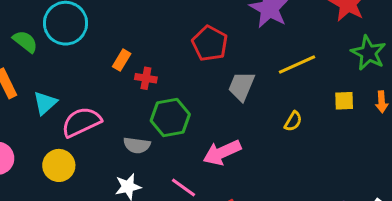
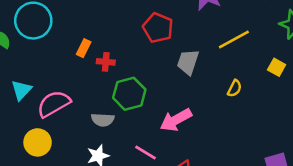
yellow square: (344, 101) -> (277, 67), turned 36

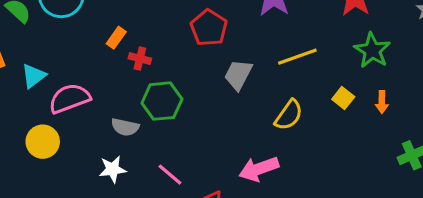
yellow semicircle: (235, 88) -> (289, 115), size x1.5
pink arrow: (176, 120) -> (259, 169), moved

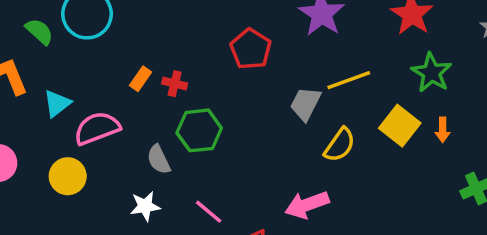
orange rectangle: (116, 38) -> (140, 79), moved
gray trapezoid: (238, 75) -> (306, 104), moved
yellow square: (343, 98) -> (400, 126), size x1.6
gray semicircle: (125, 127) -> (159, 159), turned 52

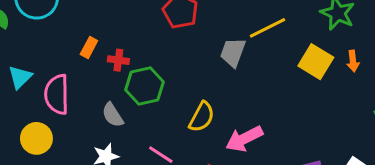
red cross: (175, 84) -> (118, 60), moved
pink semicircle: (97, 128) -> (57, 94), turned -63
yellow semicircle: (340, 145) -> (202, 117), moved

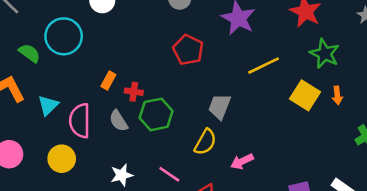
gray trapezoid: (233, 52) -> (220, 106), moved
gray semicircle: (113, 115) -> (118, 121), moved
pink arrow: (244, 139) -> (242, 161), size x0.7

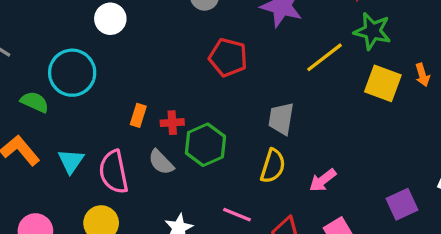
green star: (325, 54) -> (372, 31), moved

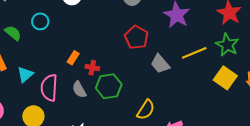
cyan circle: (72, 73) -> (40, 21), size x0.6
gray trapezoid: (281, 119) -> (160, 64), moved, turned -65

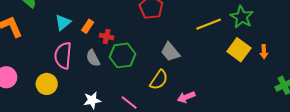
gray trapezoid: (160, 64) -> (170, 52), moved
cyan triangle: (25, 74) -> (63, 22), moved

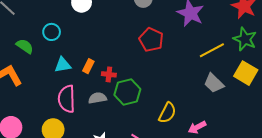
cyan triangle: (63, 22) -> (63, 65), turned 36
gray trapezoid: (170, 52) -> (214, 83), moved
gray semicircle: (93, 58) -> (97, 98), turned 114

